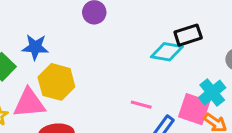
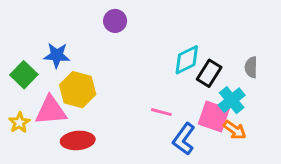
black rectangle: (188, 35) -> (209, 73), moved, turned -40
cyan diamond: (167, 52) -> (187, 60), turned -36

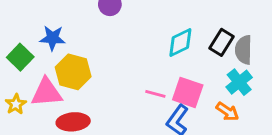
gray semicircle: (251, 67) -> (244, 50), size x1.4
black rectangle: (209, 73) -> (222, 42), moved
cyan cross: (232, 100) -> (239, 82), moved
pink square: (214, 117) -> (188, 92), moved

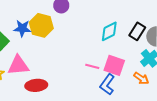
yellow hexagon: (73, 72) -> (41, 25), moved

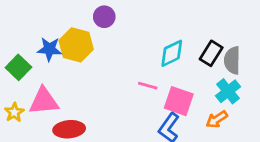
pink line: (92, 66) -> (148, 86), moved
orange arrow: (141, 78) -> (217, 119), turned 112

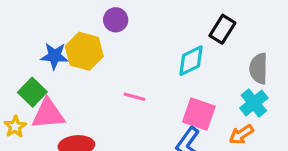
black rectangle: (211, 53) -> (222, 29), moved
green square: (18, 67) -> (32, 92), moved
pink line: (148, 86) -> (134, 97), moved

